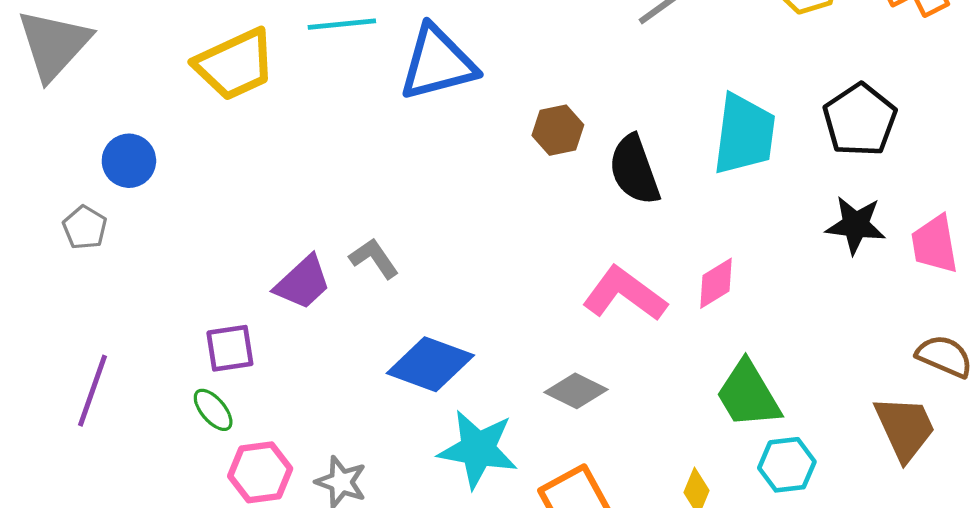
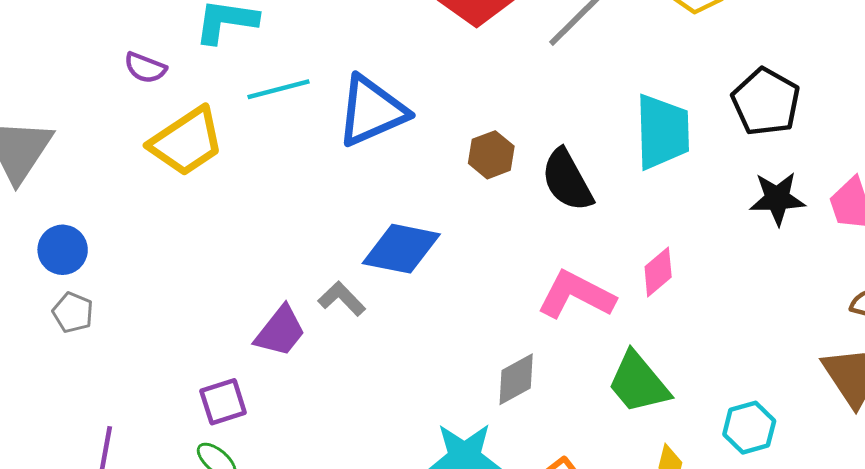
blue circle: (129, 161) -> (63, 250), moved
blue diamond: (430, 364) -> (401, 249), moved
gray diamond: (576, 391) -> (516, 379), moved, turned -46
green trapezoid: (748, 395) -> (638, 383), moved

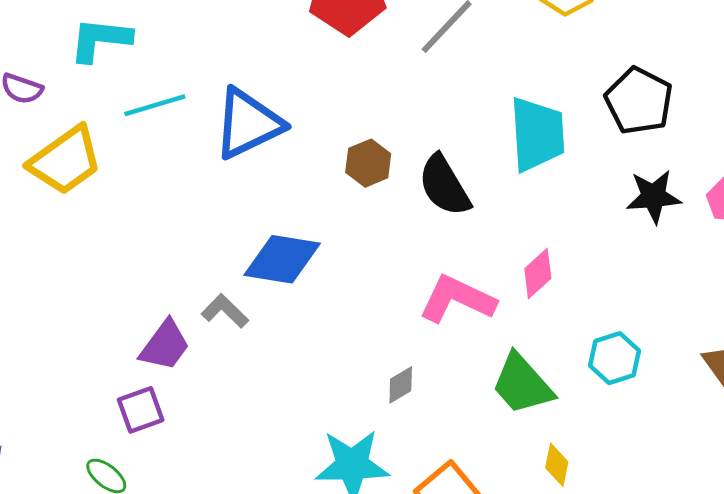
gray diamond: (516, 379) -> (401, 385), size x0.7
purple square: (223, 402) -> (141, 410), moved
cyan hexagon: (749, 428) -> (615, 358), moved

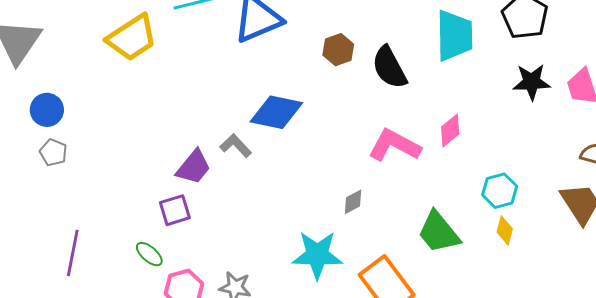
green trapezoid: (522, 384) -> (439, 232), moved
yellow diamond: (557, 465) -> (505, 230), moved

